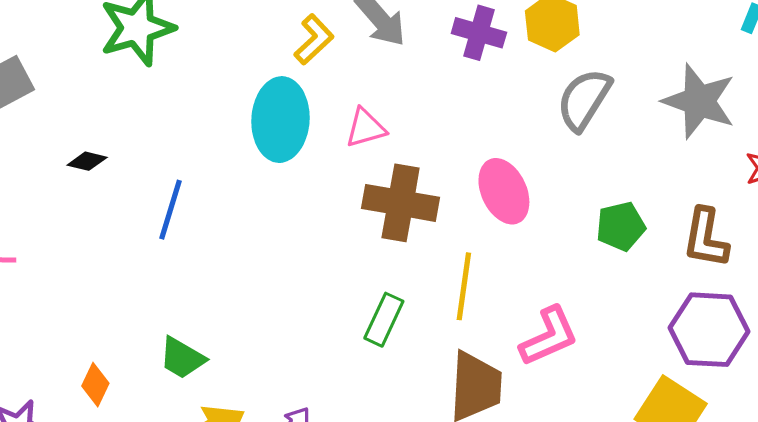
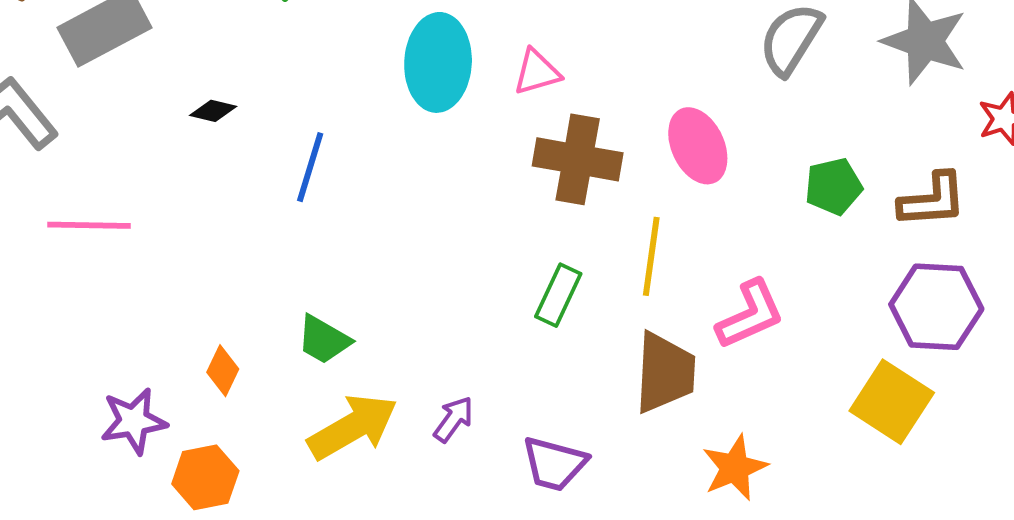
brown L-shape: (706, 238) -> (932, 200), turned -104

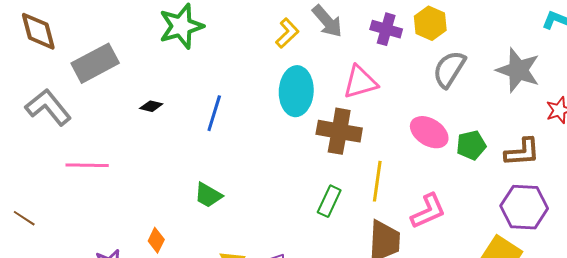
cyan ellipse: (438, 62) -> (296, 91), moved
pink triangle: (537, 72) -> (360, 82), moved, size x1.4
pink ellipse: (698, 146) -> (429, 132), moved, turned -33
blue line: (310, 167) -> (214, 113), moved
green trapezoid: (324, 340) -> (208, 195), moved

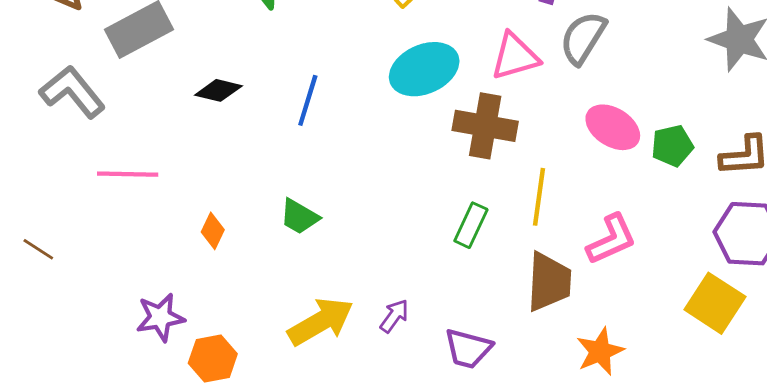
gray semicircle: (449, 69) -> (583, 38), moved
cyan ellipse: (296, 91) -> (424, 69), turned 63
black diamond: (151, 106) -> (218, 90), size x1.4
orange diamond: (156, 240) -> (213, 231), moved

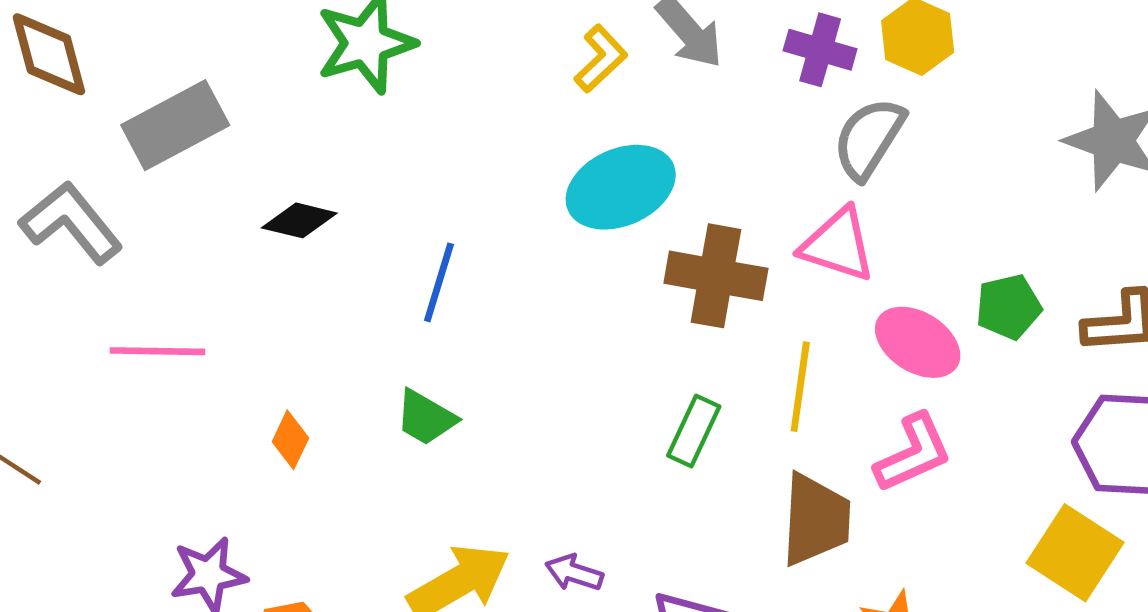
pink triangle: (515, 56) -> (838, 245), moved, turned 34
blue line: (308, 100) -> (439, 282), moved
pink ellipse: (613, 127) -> (918, 342), moved
purple arrow: (394, 316) -> (574, 573), turned -108

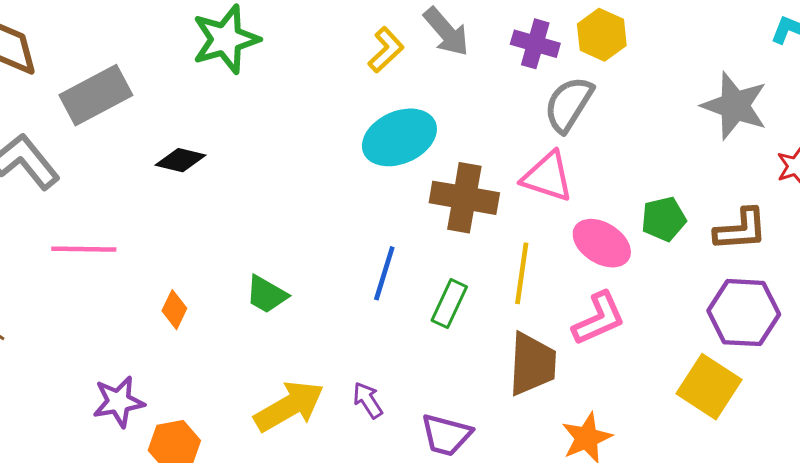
blue line: (439, 282) -> (384, 273), moved
purple arrow: (574, 573) -> (368, 400), turned 39

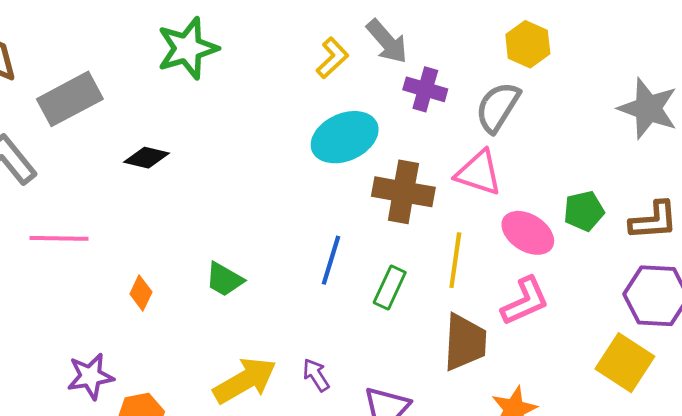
purple cross: (535, 44) -> (425, 89), moved

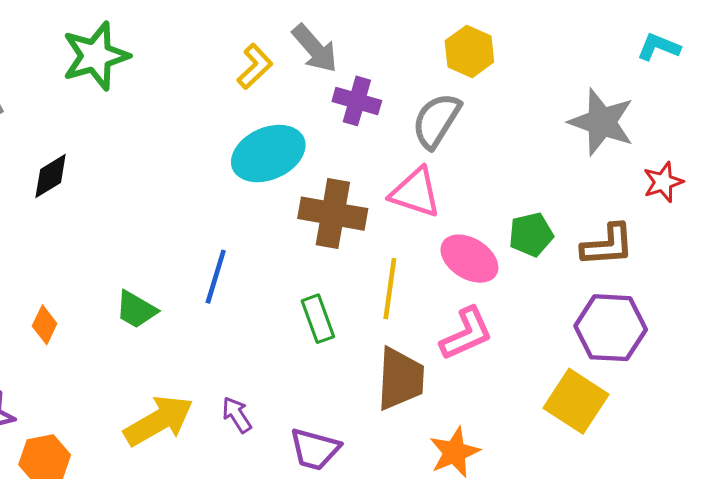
black diamond: (146, 158) -> (51, 176), turned -45
blue line: (331, 260) -> (216, 277), moved
green rectangle: (390, 288) -> (318, 319), turned -45

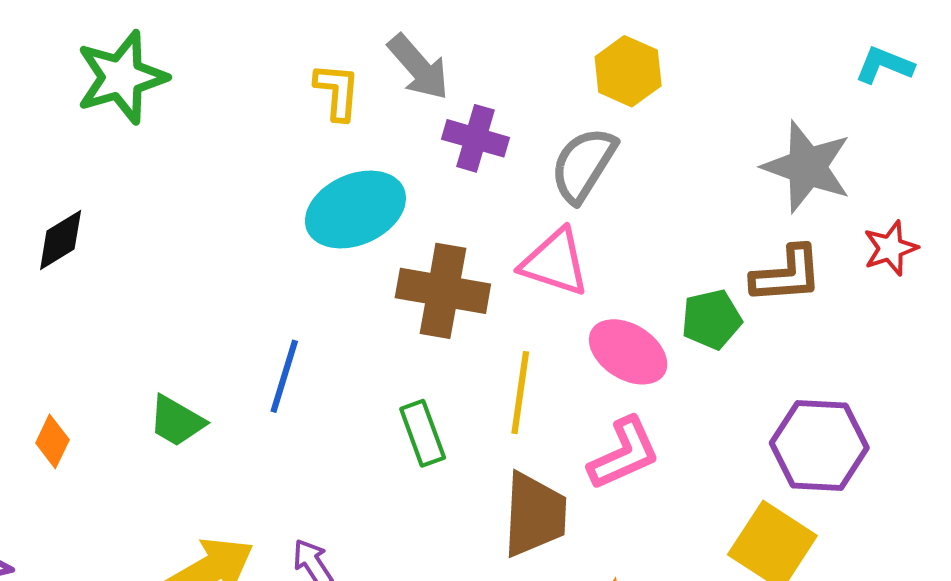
yellow L-shape: (255, 66) -> (337, 92), turned -42
brown L-shape: (608, 245) -> (787, 275), moved

